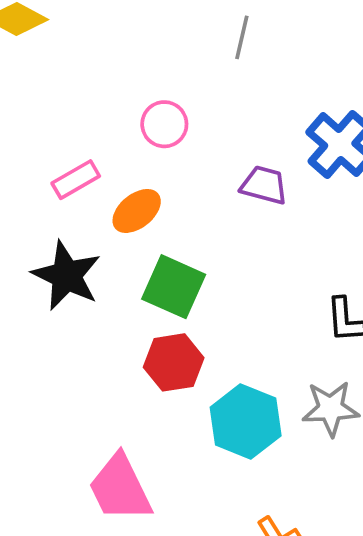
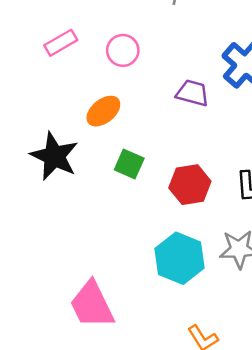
pink rectangle: (76, 180) -> (61, 43), moved
green square: (174, 287) -> (129, 164), size x0.7
red hexagon: (174, 362) -> (190, 185), moved

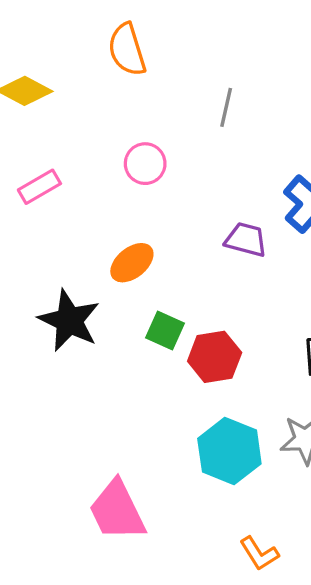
pink rectangle: (61, 43) -> (39, 187), moved
pink circle: (123, 50) -> (145, 164), moved
red hexagon: (190, 185) -> (215, 357), moved

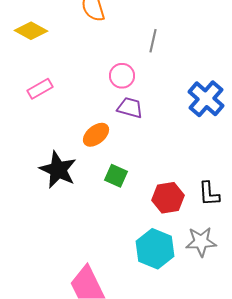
pink circle: (145, 164) -> (122, 76), moved
purple trapezoid: (246, 240) -> (130, 108), moved
red hexagon: (215, 357) -> (168, 198), moved

